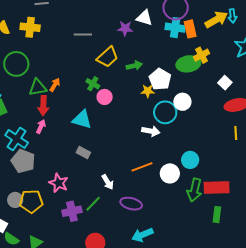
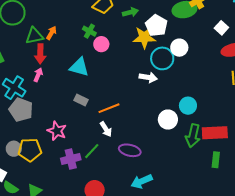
yellow star: (148, 91) -> (144, 37), size x1.6
orange line: (142, 167) -> (109, 108), moved

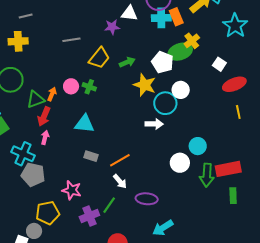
white pentagon: (156, 25) -> (163, 62), moved
yellow star: (144, 37) -> (145, 85), turned 30
pink circle: (101, 44) -> (71, 86), moved
red arrow: (40, 54) -> (44, 116), turned 30
gray circle: (14, 149) -> (34, 231), moved

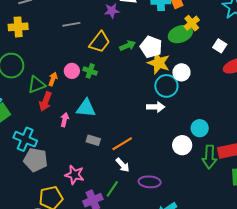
white pentagon: (163, 62) -> (151, 47), moved
yellow star: (145, 85) -> (159, 63), moved
pink arrow: (45, 137) -> (65, 120), moved

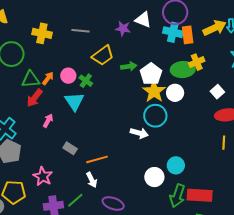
yellow cross: (18, 27) -> (42, 33), moved
white circle: (181, 72) -> (175, 93), moved
cyan triangle: (86, 108) -> (74, 101), moved, turned 35

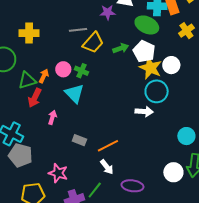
gray line: (80, 31) -> (78, 30), moved
green ellipse: (183, 70) -> (147, 25), moved, turned 40
white circle: (154, 177) -> (173, 172), moved

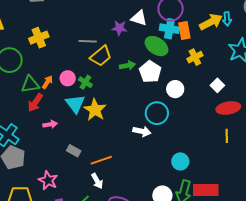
yellow cross: (29, 33) -> (39, 38), turned -30
yellow star: (150, 68) -> (95, 110), moved
pink arrow: (52, 117) -> (50, 124), turned 56

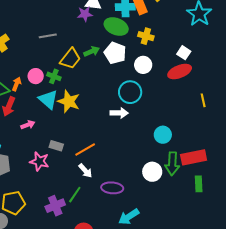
purple star: (119, 28) -> (85, 14), moved
yellow trapezoid: (101, 56) -> (70, 59), moved
yellow cross: (195, 57) -> (146, 36), moved, turned -35
red ellipse: (228, 108) -> (180, 72), moved
pink star: (48, 180) -> (39, 161), moved

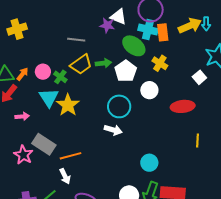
gray line: (48, 36) -> (76, 40), moved
white square: (184, 53) -> (199, 77), moved
cyan circle: (130, 92) -> (119, 106), moved
gray rectangle: (56, 146) -> (44, 144), size x1.6

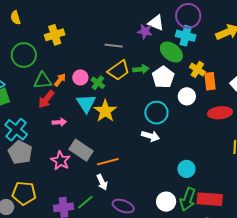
orange rectangle: (163, 32) -> (210, 81), moved

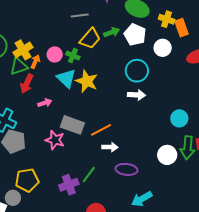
yellow cross: (55, 35) -> (23, 50), moved
white arrow: (102, 182) -> (110, 147), moved, turned -49

